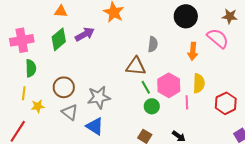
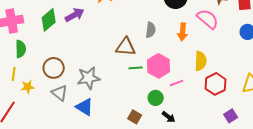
gray semicircle: (153, 44) -> (151, 30), moved
yellow semicircle: (199, 83) -> (201, 61), moved
green line: (146, 87) -> (136, 68), turned -64
pink line: (187, 102) -> (177, 83), turned 72
green circle: (152, 106) -> (156, 98), moved

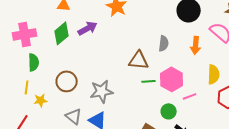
gray triangle: (60, 93) -> (74, 116), moved

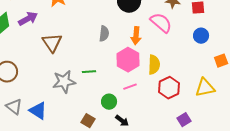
brown triangle: (139, 60) -> (52, 43), moved, turned 50
pink hexagon: (172, 79) -> (128, 60), moved
gray star: (102, 91) -> (64, 82), moved

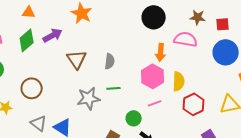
pink semicircle: (161, 23) -> (186, 39), turned -30
gray semicircle: (104, 34) -> (110, 61), moved
blue circle: (201, 36) -> (226, 52), size x1.6

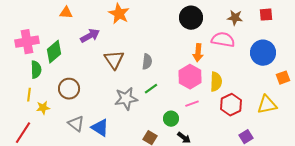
red square: (223, 24) -> (266, 15), moved
green diamond: (27, 40) -> (54, 52), moved
green line: (114, 88) -> (151, 89), turned -32

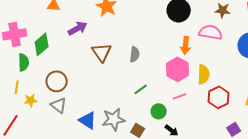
green line: (151, 89) -> (141, 89), moved
gray star: (126, 99) -> (114, 119), moved
gray triangle: (76, 124) -> (59, 105), moved

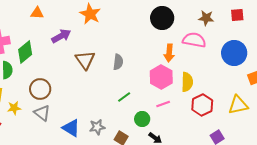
gray star: (114, 119) -> (97, 127), size x0.7

